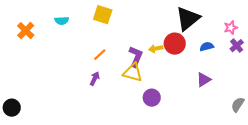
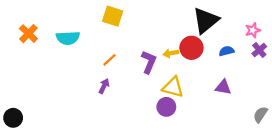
cyan semicircle: (62, 21) -> (68, 38), moved, size x1.5
yellow triangle: (133, 73) -> (173, 87), moved
purple triangle: (204, 80) -> (223, 87), turned 42

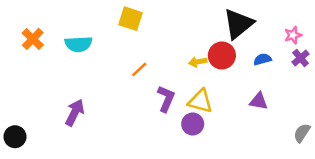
orange line: (109, 60) -> (139, 69), moved
purple L-shape: (149, 62) -> (166, 99), moved
purple arrow: (104, 86) -> (75, 113), moved, size x1.5

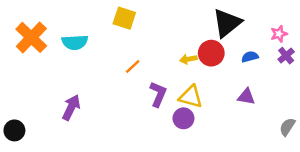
orange cross: (33, 39) -> (31, 37), size x1.5

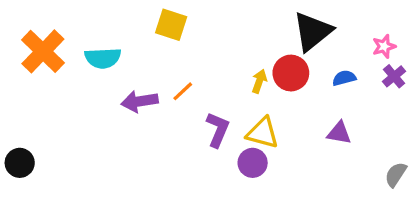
yellow arrow: (188, 59) -> (259, 81), turned 119
purple arrow: (71, 107) -> (139, 101), moved, turned -125
black circle: (14, 130) -> (20, 163), moved

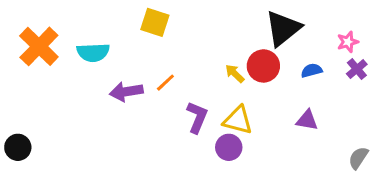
yellow arrow: (259, 81) -> (235, 74), turned -65

